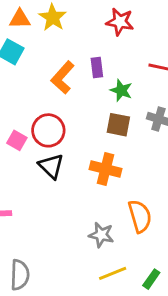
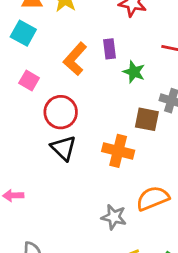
brown square: (118, 125) -> (147, 119), moved
pink square: (17, 140) -> (29, 81), moved
orange semicircle: (140, 216) -> (153, 198), turned -96

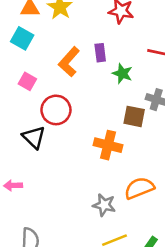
black triangle: (64, 148) -> (34, 137), moved

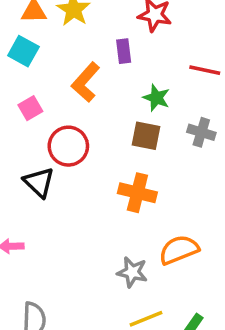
purple rectangle: (100, 53) -> (124, 51), moved
pink square: (27, 81) -> (30, 108), turned 30
brown square: (134, 116) -> (146, 136), moved

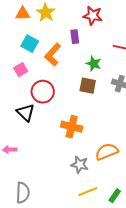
cyan square: (23, 51) -> (30, 44), moved
orange cross: (137, 193) -> (72, 127), moved

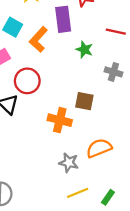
purple rectangle: (75, 37) -> (63, 19), size x1.6
brown square: (88, 86) -> (84, 101), moved

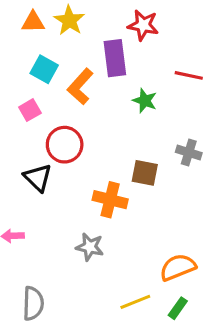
gray cross: (113, 72) -> (189, 153), moved
orange semicircle: (99, 148) -> (178, 267), moved
gray star: (69, 163) -> (90, 247), moved

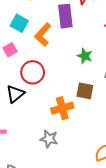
green star: (145, 101) -> (85, 56), moved
black triangle: (38, 178) -> (15, 94), turned 36
orange cross: (110, 200) -> (62, 108), turned -30

